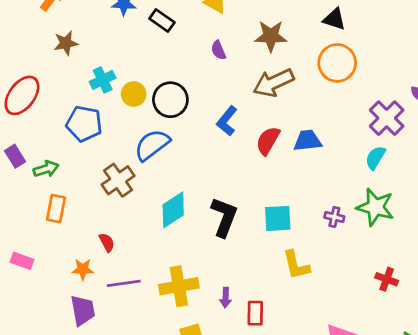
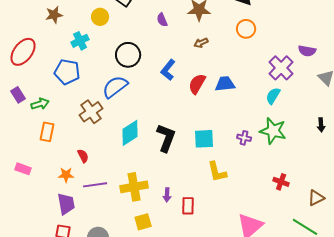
orange circle: (337, 63) -> (246, 29), size x0.7
brown arrow: (274, 83) -> (201, 43), size x0.5
yellow circle: (134, 94) -> (100, 17), moved

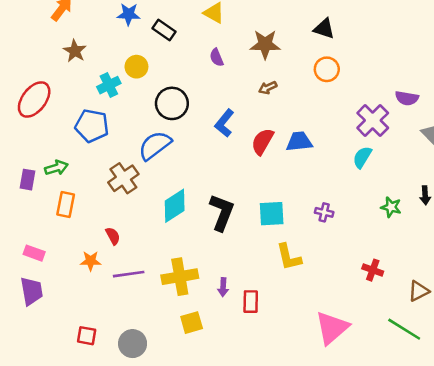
brown star: (54, 15) -> (75, 51), turned -30
yellow circle: (100, 17) -> (136, 67), moved
purple rectangle: (18, 95) -> (28, 180), moved, turned 42
green star: (273, 131) -> (391, 207), moved, size x0.6
purple trapezoid: (66, 204) -> (31, 291), moved

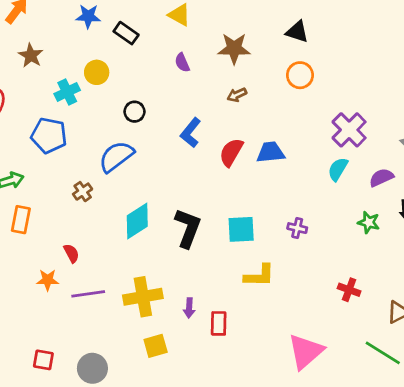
purple semicircle: (407, 98) -> (381, 178), moved, turned 145
black circle: (172, 103) -> (134, 112), size x0.6
brown cross: (123, 178) -> (83, 192), size x0.6
yellow L-shape: (289, 257) -> (259, 276), turned -76

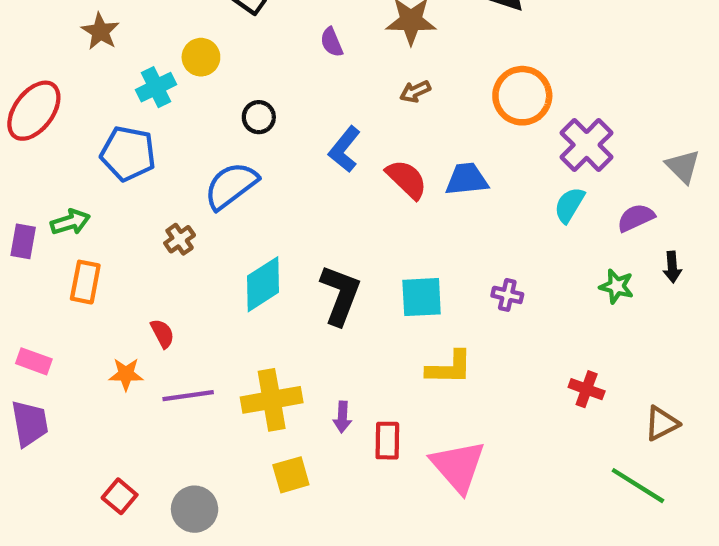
orange circle: (300, 75) -> (522, 96), moved, size x1.4
red semicircle: (231, 152) -> (407, 179), turned 104
pink triangle: (306, 351) -> (458, 466), moved, turned -30
red square: (43, 360) -> (120, 496), turned 30

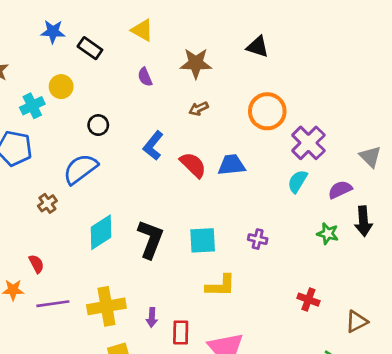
black arrow: (672, 267) -> (363, 221), size x1.5

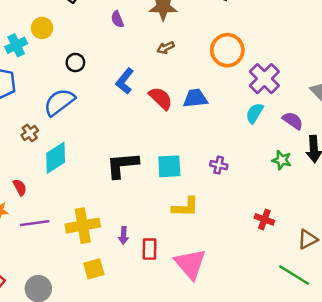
purple semicircle: (340, 190) -> (293, 121), turned 60
cyan diamond: (101, 232) -> (56, 158), moved
black L-shape: (150, 239) -> (122, 165), turned -116

